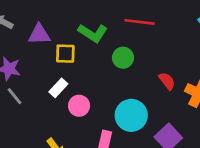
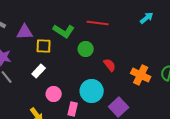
red semicircle: (167, 81) -> (110, 65), moved
pink circle: (79, 106) -> (54, 94), moved

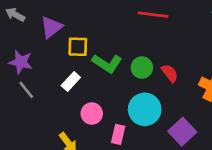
green L-shape: (64, 31) -> (107, 63), moved
purple triangle: (25, 32) -> (51, 27), turned -36
green circle: (86, 49) -> (142, 68), moved

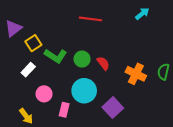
yellow square: (78, 47) -> (33, 43), turned -35

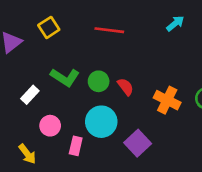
yellow square: (33, 43) -> (49, 27), moved

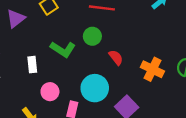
green circle: (99, 81) -> (92, 36), moved
white rectangle: (30, 95) -> (32, 65), turned -49

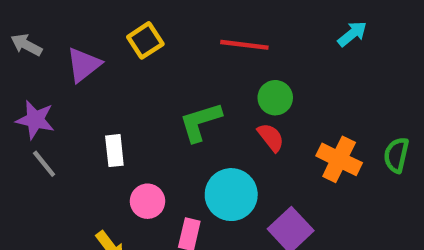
green circle: (92, 36) -> (275, 98), moved
green L-shape: (63, 49) -> (200, 122), moved, turned 130

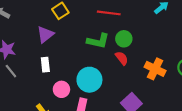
purple triangle: (84, 65) -> (45, 34), moved
green L-shape: (200, 122) -> (98, 41), moved, turned -150
cyan circle: (231, 195) -> (89, 80), moved

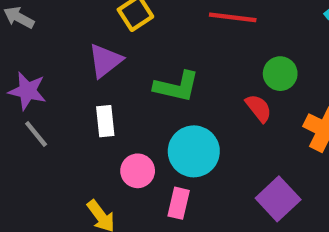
green circle: (124, 39) -> (280, 74), moved
green L-shape: (98, 41) -> (176, 87), moved

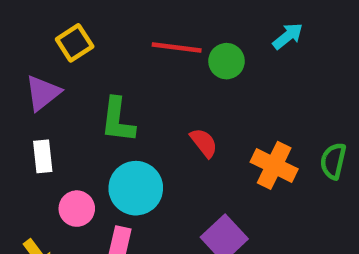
green circle: (280, 74) -> (227, 61), moved
green L-shape: (176, 87) -> (118, 120), turned 84

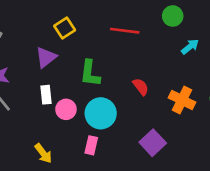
cyan arrow: (288, 36) -> (190, 47), moved
green circle: (227, 61) -> (173, 16), moved
pink circle: (77, 209) -> (66, 109), moved

